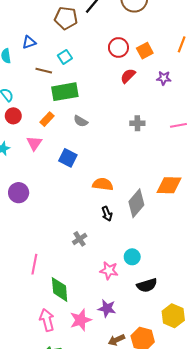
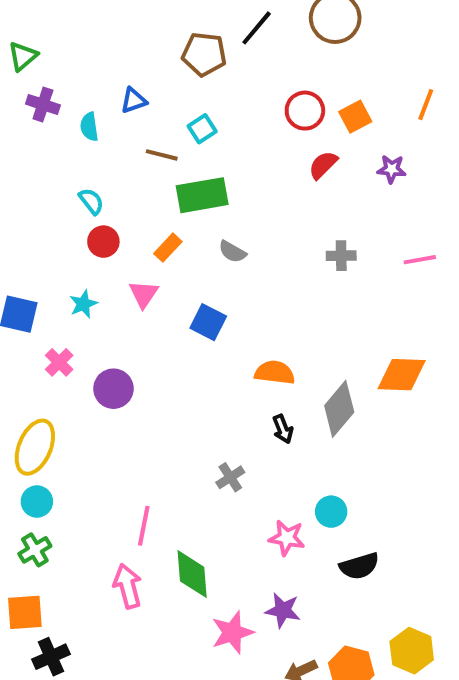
yellow hexagon: (173, 316) -> (412, 651), moved
pink arrow: (47, 320) -> (128, 586), moved

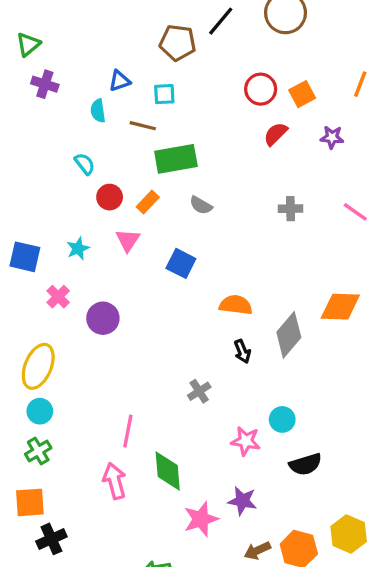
cyan semicircle: (89, 127) -> (98, 111), moved
cyan square: (202, 129) -> (164, 94), moved, turned 30
red circle: (103, 242) -> (110, 197), moved
pink line: (420, 260) -> (355, 212), turned 45

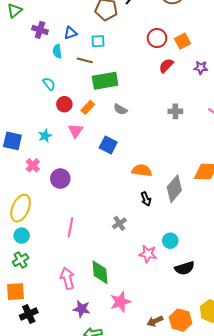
purple cross: (45, 84) -> (40, 30), moved
pink line: (128, 431) -> (70, 227), moved
purple star: (242, 501) -> (82, 309), moved

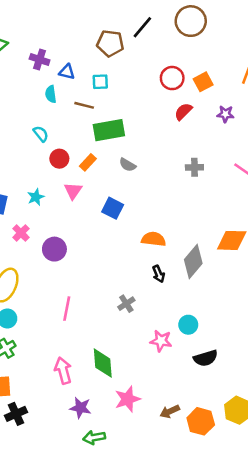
purple cross: (40, 30) -> (40, 59), moved
blue triangle: (70, 33) -> (67, 72), turned 32
brown arrow: (155, 321) -> (170, 411), moved

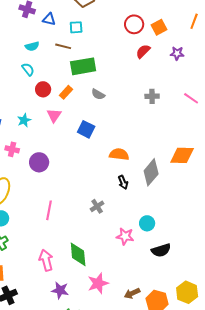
cyan semicircle: (51, 94) -> (32, 46), moved, turned -96
pink cross: (21, 233) -> (12, 149), turned -32

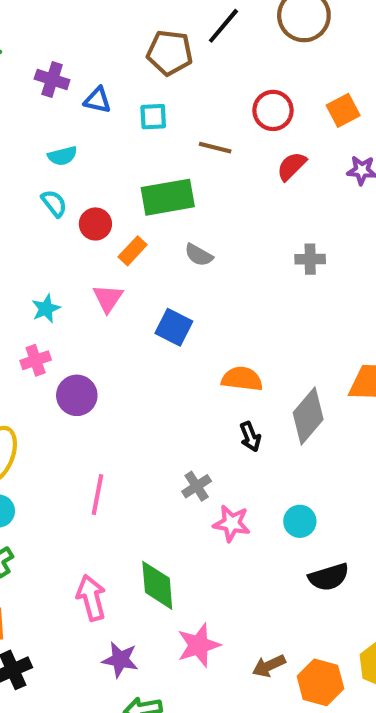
orange square: (159, 27) -> (343, 110), moved
brown line: (63, 46) -> (215, 148), moved
red circle: (43, 89) -> (95, 224), moved
pink cross: (12, 149) -> (36, 360), moved, turned -32
pink star: (125, 236) -> (232, 523), moved

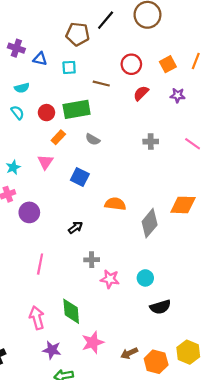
red circle: (95, 224) -> (46, 113), moved
black arrow: (250, 437) -> (75, 227), moved, turned -104
gray cross: (197, 486) -> (92, 260), turned 32

